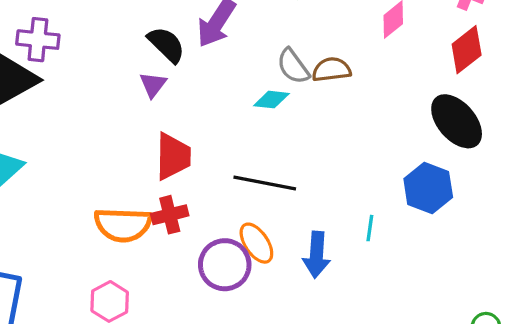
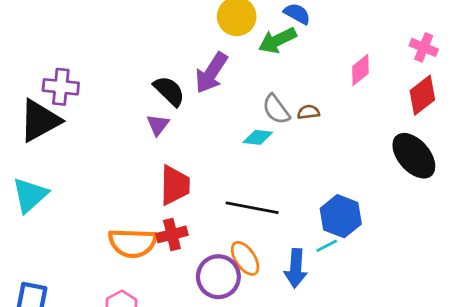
brown semicircle: (331, 70) -> (308, 112), size x0.7
blue hexagon: (428, 188) -> (341, 216), moved
cyan line: (370, 228) -> (327, 246), moved, turned 55

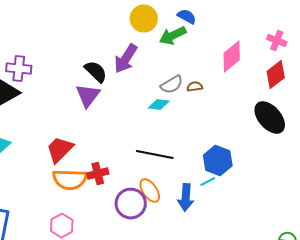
pink diamond: (360, 70) -> (232, 57), size x1.4
gray semicircle: (276, 109) -> (172, 85), turned -85
purple triangle: (158, 125) -> (88, 96), size x1.5
red trapezoid: (175, 185) -> (60, 150), moved, turned -136

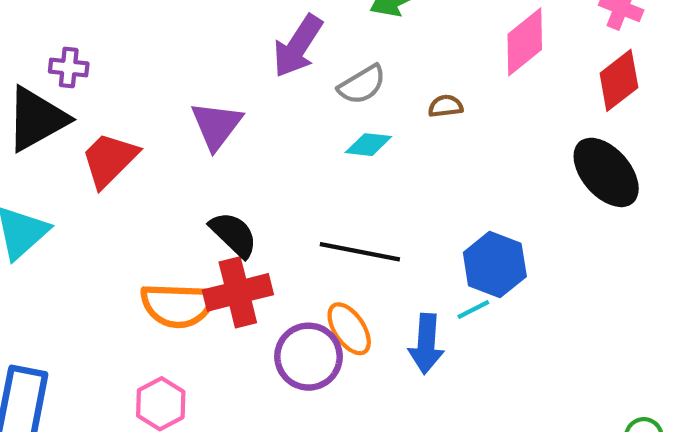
purple cross: (19, 69) -> (69, 68), size x0.7
black semicircle: (96, 72) -> (234, 235), moved
gray semicircle: (172, 85) -> (362, 85), moved
red trapezoid: (60, 150) -> (109, 160), moved
red cross: (98, 174) -> (238, 292), size x1.4

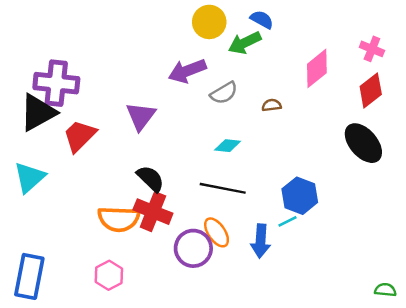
purple arrow: (298, 46) -> (187, 71), turned 36
purple cross: (69, 68) -> (56, 83), size x2.0
cyan diamond: (368, 145) -> (228, 146), moved
red cross: (238, 292) -> (153, 212), turned 36

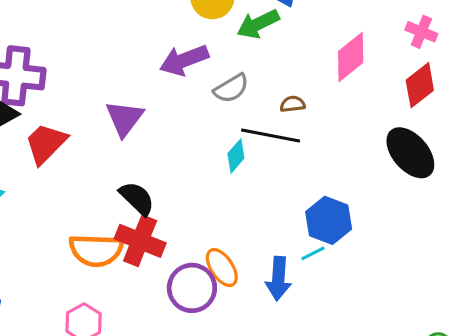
cyan diamond: (228, 146) -> (236, 156), turned -55
black line: (223, 188) -> (271, 136), moved

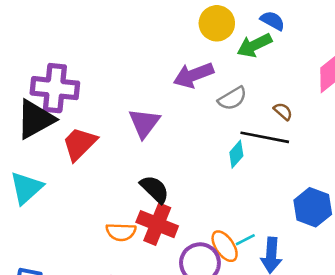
brown semicircle: (293, 104) -> (283, 111), turned 48
orange semicircle: (96, 250) -> (121, 232), size x0.7
cyan line: (313, 253) -> (245, 240), moved

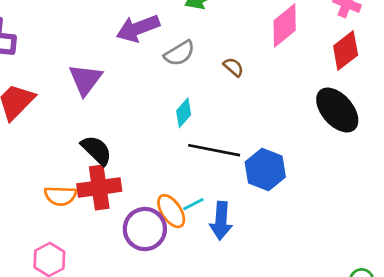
black line: (265, 137) -> (214, 150), moved
red cross: (157, 224) -> (99, 188), turned -30

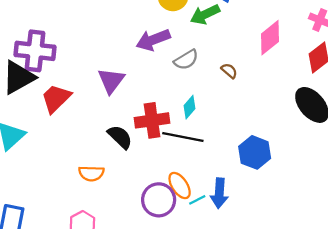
black line: (214, 150) -> (183, 137), moved
red cross: (99, 188) -> (152, 120), moved
cyan line: (193, 204) -> (197, 200), moved

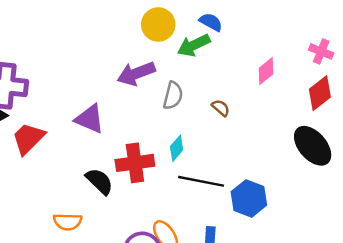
pink diamond: (270, 38) -> (266, 71), size x0.7
gray semicircle: (186, 60) -> (173, 96), turned -45
purple triangle: (111, 81) -> (90, 119), turned -44
black line: (183, 137) -> (201, 181), moved

